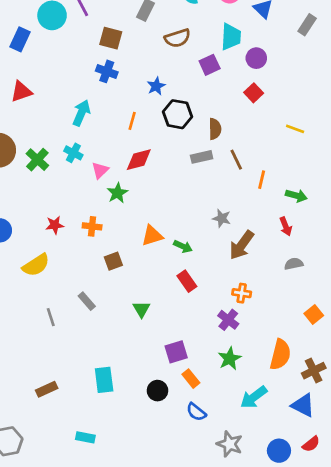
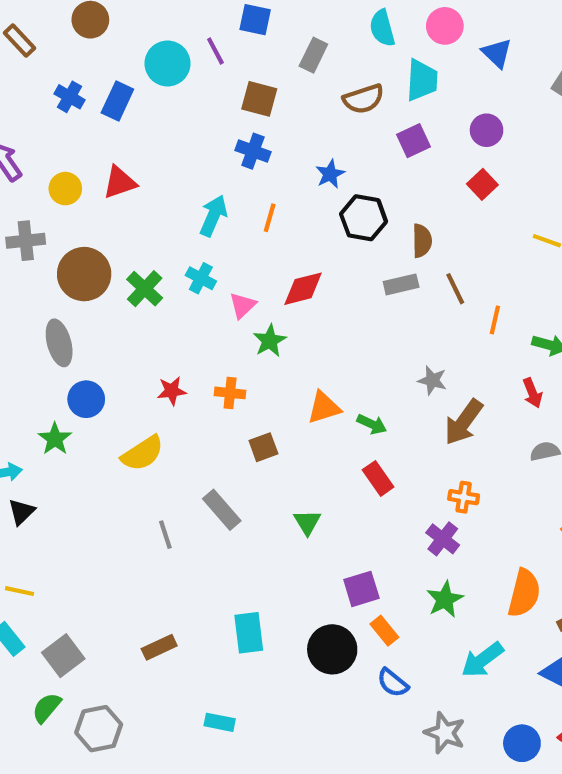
cyan trapezoid: (231, 37) -> (422, 80), moved
orange line: (132, 121) -> (270, 218), moved
gray rectangle: (87, 301) -> (222, 510), size x1.4
black circle: (157, 391) -> (332, 649), size x1.5

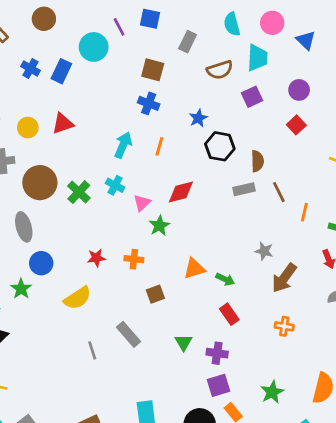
purple line: (215, 51) -> (119, 27), moved
purple cross: (443, 539) -> (217, 353), moved, turned -30

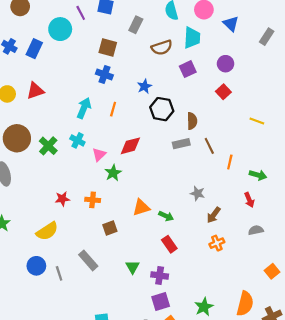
blue circle: (41, 263) -> (36, 266), moved
brown arrow: (284, 278) -> (214, 215), size x0.7
orange cross: (284, 326) -> (217, 243), moved, turned -32

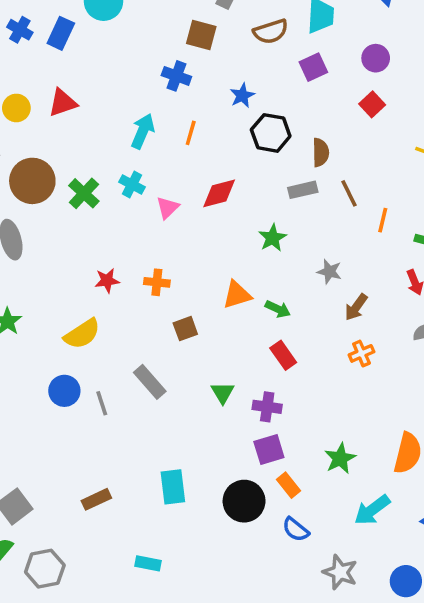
brown square: (108, 47) -> (201, 35), moved
green star: (113, 173) -> (272, 238), moved

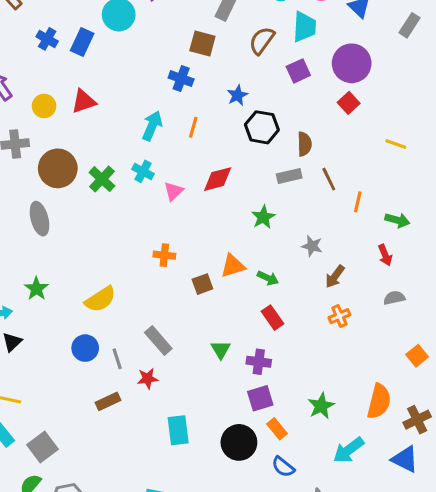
brown semicircle: (271, 31) -> (262, 40), turned 144
purple circle: (376, 58) -> (352, 63), size x1.6
red star: (107, 281) -> (148, 378), moved
brown square: (185, 329) -> (202, 284), moved
brown rectangle: (96, 499) -> (108, 401), moved

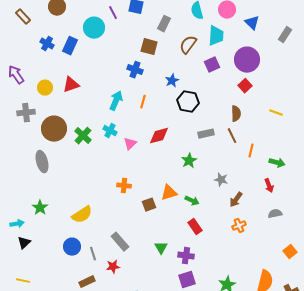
brown semicircle: (304, 144) -> (236, 114), moved

